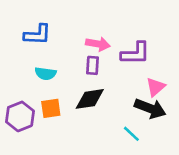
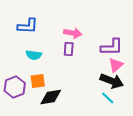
purple L-shape: (135, 53) -> (112, 47), moved
black diamond: (90, 99) -> (51, 97), moved
cyan line: (131, 134) -> (108, 98), moved

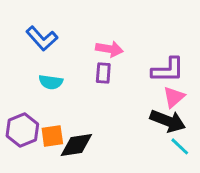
blue L-shape: (28, 26) -> (42, 39), turned 45
orange square: (38, 81) -> (52, 136), moved
cyan line: (108, 98) -> (180, 146), moved

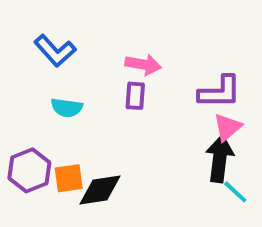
black arrow: (168, 121) -> (220, 159), turned -104

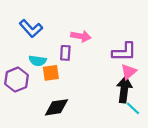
purple rectangle: (135, 96) -> (65, 53), moved
purple hexagon: (29, 170) -> (17, 80), moved
orange square: (69, 178) -> (51, 73), moved

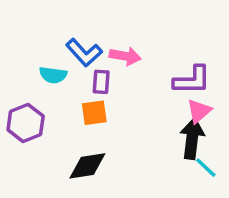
blue L-shape: (31, 28) -> (84, 53), moved
cyan semicircle: (38, 61) -> (53, 75), moved
orange square: (51, 73) -> (94, 113), moved

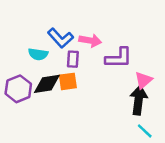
purple L-shape: (192, 80) -> (119, 58), moved
black diamond: (87, 166) -> (47, 84), moved
cyan line: (206, 168) -> (145, 131), moved

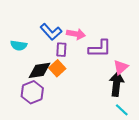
cyan semicircle: (38, 54) -> (19, 45), moved
orange square: (68, 81) -> (57, 68), turned -35
purple hexagon: (18, 89) -> (32, 92), moved

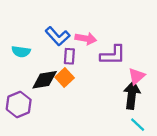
purple hexagon: (32, 92) -> (19, 105), moved

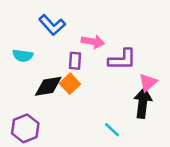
blue L-shape: (58, 36) -> (52, 25), moved
purple hexagon: (19, 105) -> (25, 128), moved
cyan line: (138, 125) -> (112, 130), moved

